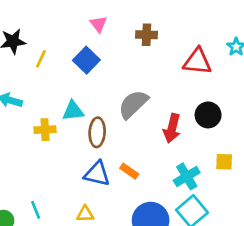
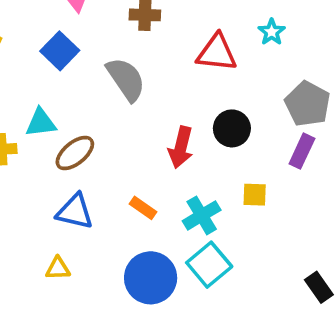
gray semicircle: (133, 104) -> (126, 79), moved, turned 100
brown ellipse: (97, 132) -> (75, 153), turned 48
orange rectangle: (129, 171) -> (143, 208), moved

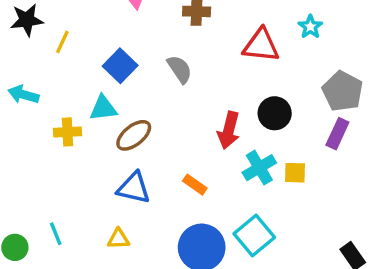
blue square: (60, 51) -> (120, 66), moved
gray semicircle: (126, 79) -> (180, 69), size x0.7
cyan cross: (202, 215) -> (259, 168), moved

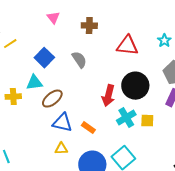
cyan star: (310, 27) -> (164, 41), moved
yellow line: (62, 42) -> (10, 44), turned 32
black circle: (275, 113) -> (135, 86), size x1.4
blue triangle: (134, 188) -> (62, 123), moved
yellow triangle: (118, 239) -> (61, 149), moved

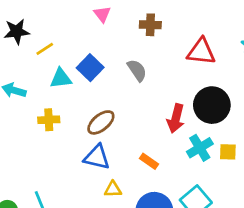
cyan triangle: (34, 83) -> (61, 78), moved
blue triangle: (62, 123) -> (97, 157), moved

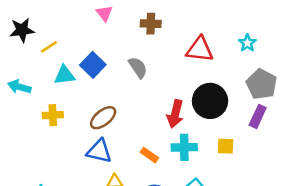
cyan cross: (200, 148) -> (184, 147), moved, turned 30

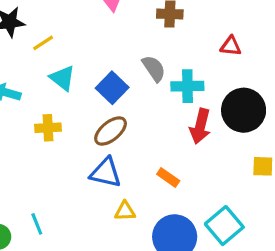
red triangle: (200, 49) -> (231, 46), size x0.6
blue square: (93, 65) -> (112, 88), moved
cyan triangle: (64, 75) -> (62, 78), turned 45
cyan cross: (184, 147) -> (187, 86), moved

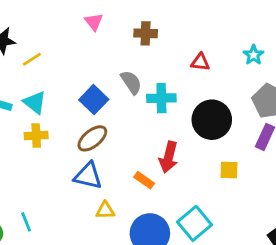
cyan triangle: (62, 78) -> (35, 102), moved
red arrow: (200, 126) -> (169, 157), moved

